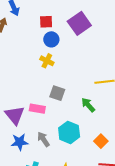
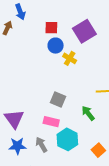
yellow cross: (47, 61) -> (70, 58), moved
pink rectangle: (37, 109) -> (51, 122), moved

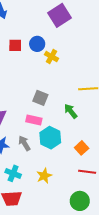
red square: (51, 28) -> (15, 45), moved
purple square: (84, 31) -> (60, 15), moved

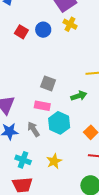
red square: (15, 45) -> (21, 32), turned 32
yellow cross: (51, 57) -> (70, 24), moved
green arrow: (71, 111) -> (79, 96), turned 112

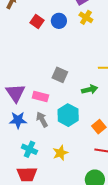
pink rectangle: (42, 106) -> (40, 97), moved

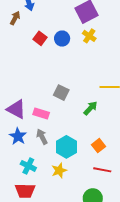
green arrow: (90, 89) -> (90, 108), turned -35
purple triangle: (16, 93) -> (16, 109), turned -30
cyan hexagon: (68, 115) -> (66, 147), moved
blue star: (18, 120) -> (18, 136), turned 30

